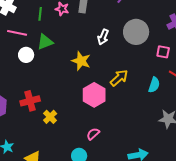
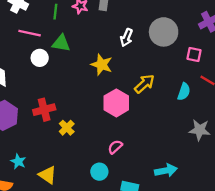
green triangle: (45, 42) -> (61, 43), turned 30

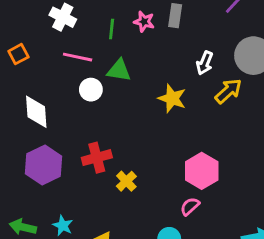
yellow arrow: (144, 84) -> (228, 91), moved
pink hexagon: (116, 103) -> (202, 171), moved

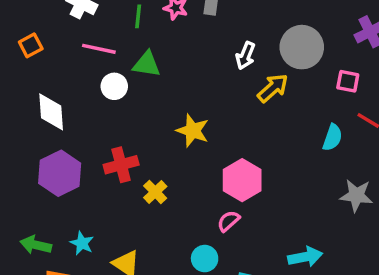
yellow star: (172, 98) -> (193, 131), moved

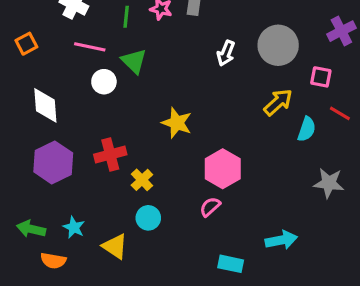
green triangle: (147, 64) -> (134, 61), turned 36
yellow arrow: (273, 88) -> (278, 102), moved
cyan circle: (205, 259) -> (148, 218), moved

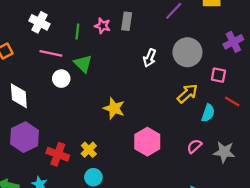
red cross: (110, 155) -> (58, 154), moved, turned 35
pink semicircle: (210, 207) -> (194, 146), moved

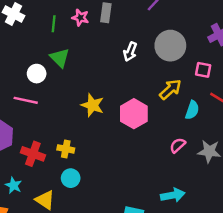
pink line: (51, 53) -> (26, 100), moved
pink hexagon: (147, 142) -> (134, 114), moved
yellow cross: (89, 150) -> (66, 149), turned -35

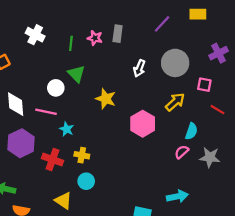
yellow star: (93, 105) -> (106, 99), moved
cyan semicircle: (192, 110) -> (191, 131), moved
cyan star: (13, 185) -> (67, 129), moved

